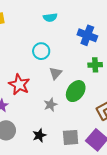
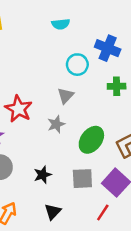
cyan circle: (41, 51) -> (77, 65), moved
green ellipse: (76, 91) -> (91, 140), moved
gray star: (50, 105) -> (56, 124), moved

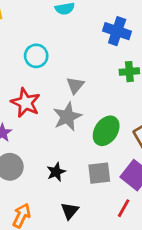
cyan circle: (77, 65) -> (36, 56), moved
gray star: (56, 124) -> (67, 117), size x1.5

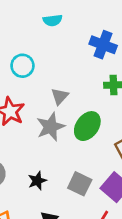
green ellipse: (106, 131) -> (87, 126), moved
gray square: (99, 173) -> (80, 184), turned 30

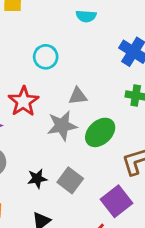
gray triangle: (60, 96) -> (78, 96), turned 30
gray square: (80, 184) -> (70, 180), moved

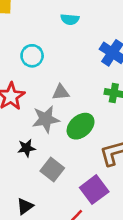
black star: (37, 179) -> (26, 148), moved

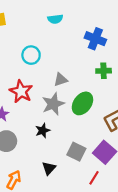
gray square: (52, 169) -> (76, 152), moved
black triangle: (25, 206) -> (49, 168), moved

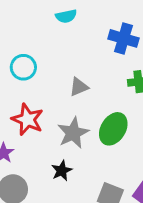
cyan circle: (31, 55) -> (23, 67), moved
gray triangle: (61, 80) -> (79, 87), moved

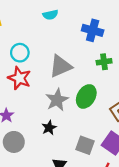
gray triangle: (79, 87) -> (61, 66), size x1.6
red star: (28, 119) -> (19, 78), moved

